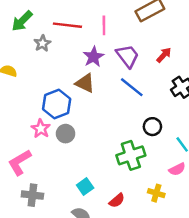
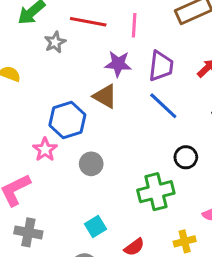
purple trapezoid: (128, 56) -> (161, 66), turned 40
purple star: (94, 57) -> (118, 64), turned 30
gray circle: (66, 134) -> (91, 164), moved
yellow cross: (156, 193) -> (185, 241), turned -35

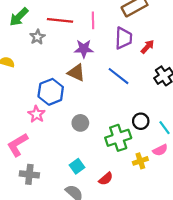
purple trapezoid: (161, 66) -> (123, 38), moved
black circle: (186, 157) -> (141, 121), moved
gray circle: (91, 164) -> (80, 123), moved
yellow cross: (185, 241) -> (140, 161), moved

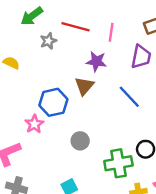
brown triangle: (76, 73) -> (84, 86), turned 36

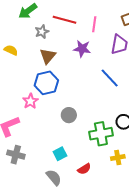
brown triangle: (84, 86) -> (48, 56), moved

